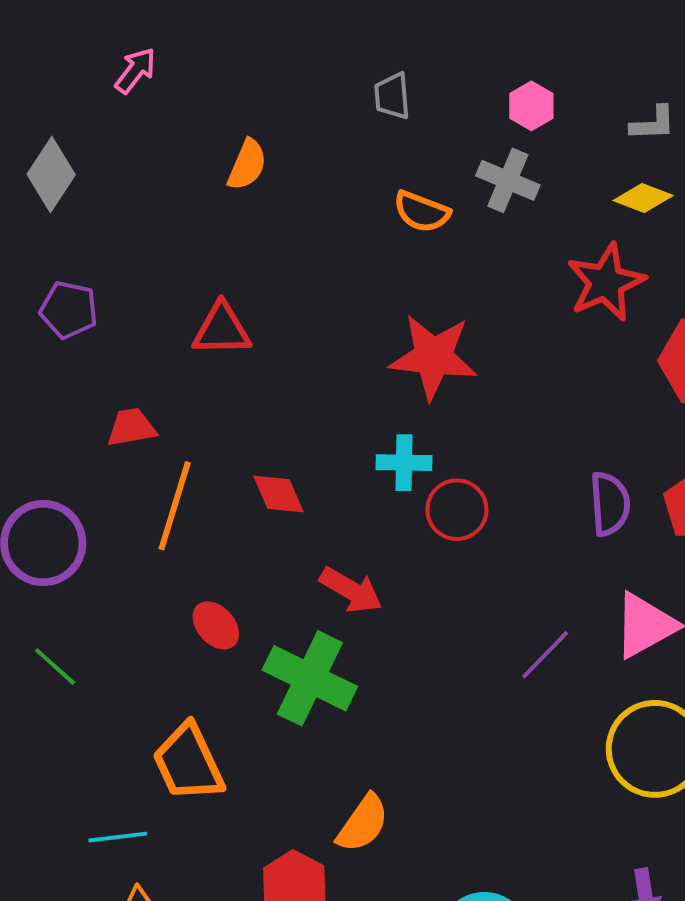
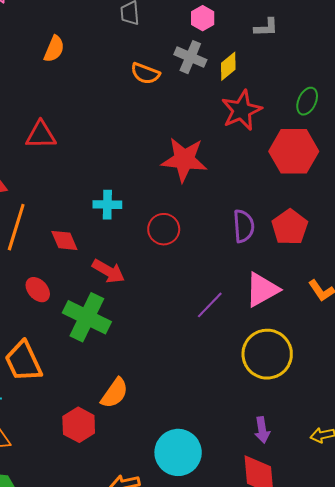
yellow diamond: (643, 198) -> (228, 66), moved, turned -60
red star: (433, 357) -> (184, 159), moved
cyan cross: (404, 463) -> (107, 205), moved
red diamond: (279, 494) -> (64, 240), moved

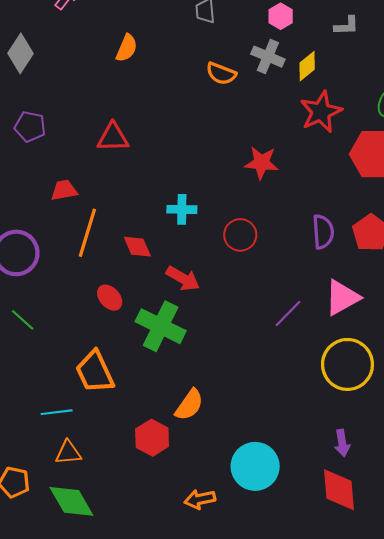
red star: (184, 159) -> (261, 163), size x0.7

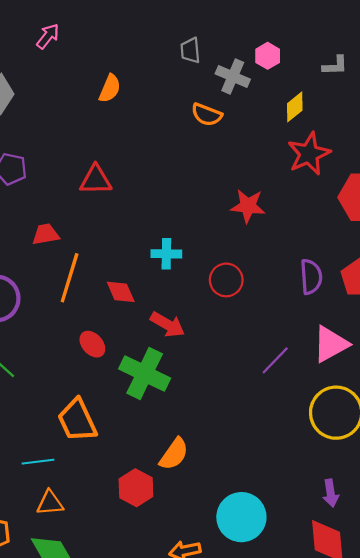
gray cross: (268, 57) -> (233, 77), moved

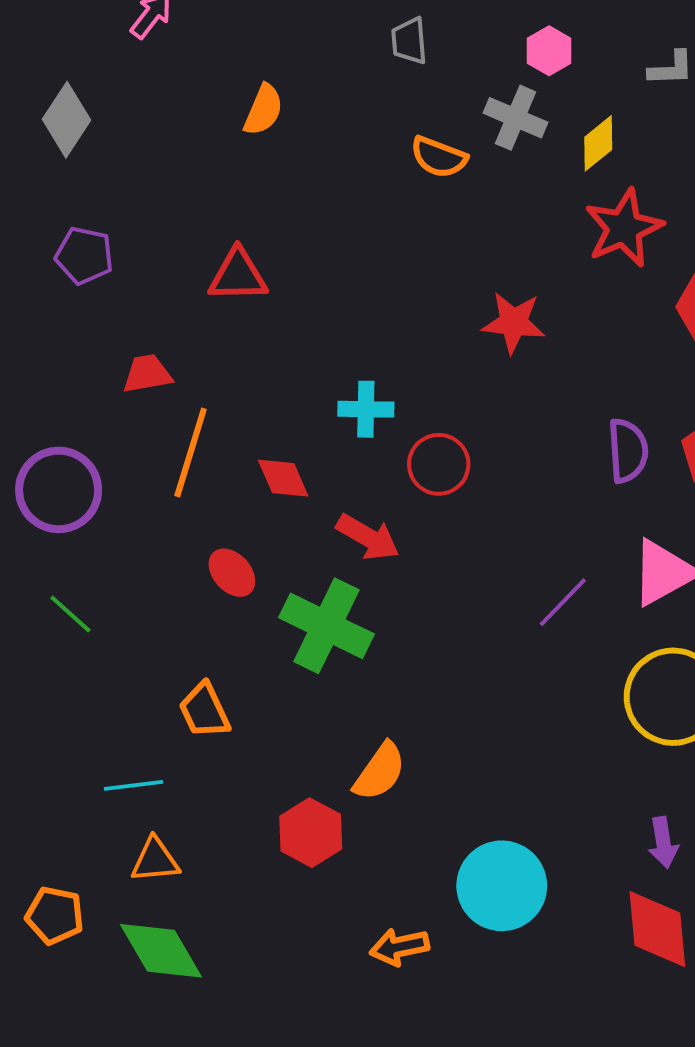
gray cross: (233, 77) -> (516, 118), moved
red circle: (226, 280) -> (439, 464), moved
orange trapezoid: (77, 420) -> (204, 711), size x0.7

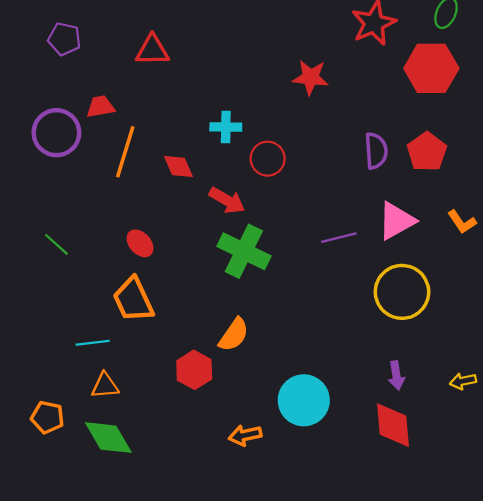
purple circle: (59, 490) -> (56, 133), moved
red ellipse: (232, 573) -> (140, 243), moved
purple line: (563, 602) -> (339, 238), turned 32
green cross: (326, 626) -> (244, 251), moved
orange trapezoid: (204, 711) -> (133, 300), size x1.4

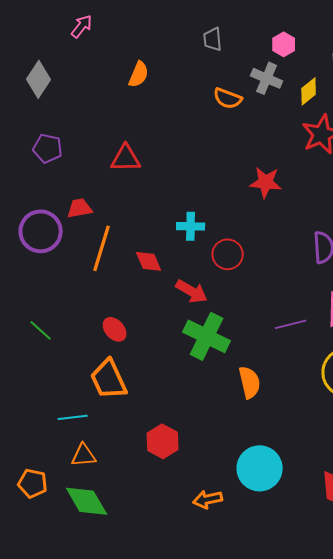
orange semicircle: (234, 335) -> (250, 382), moved, turned -48

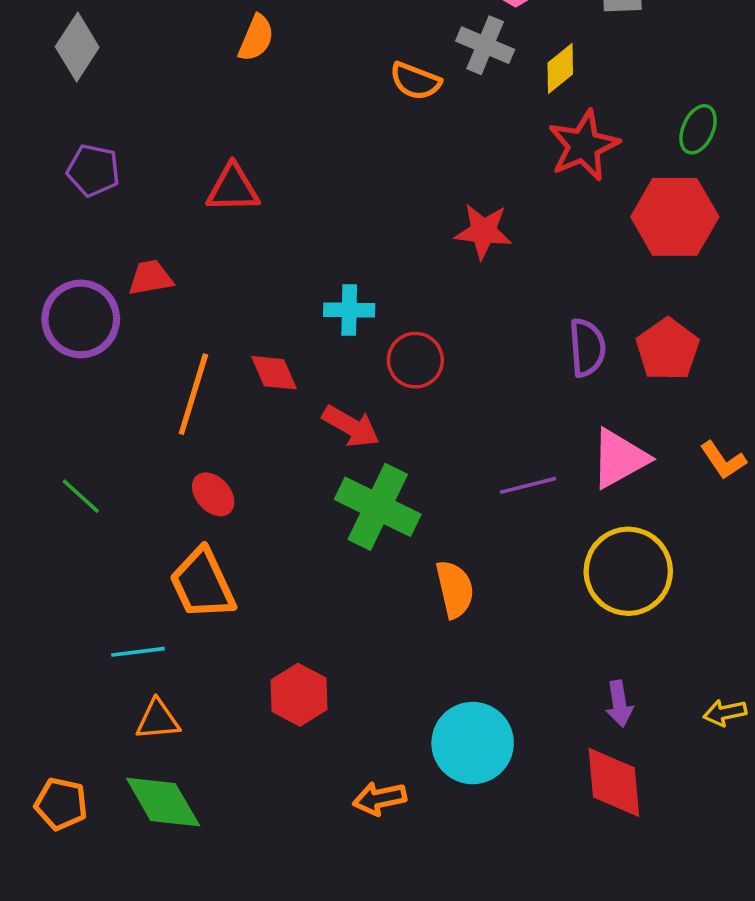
orange line: (102, 248) -> (193, 394), moved
orange pentagon: (33, 483) -> (61, 804), moved

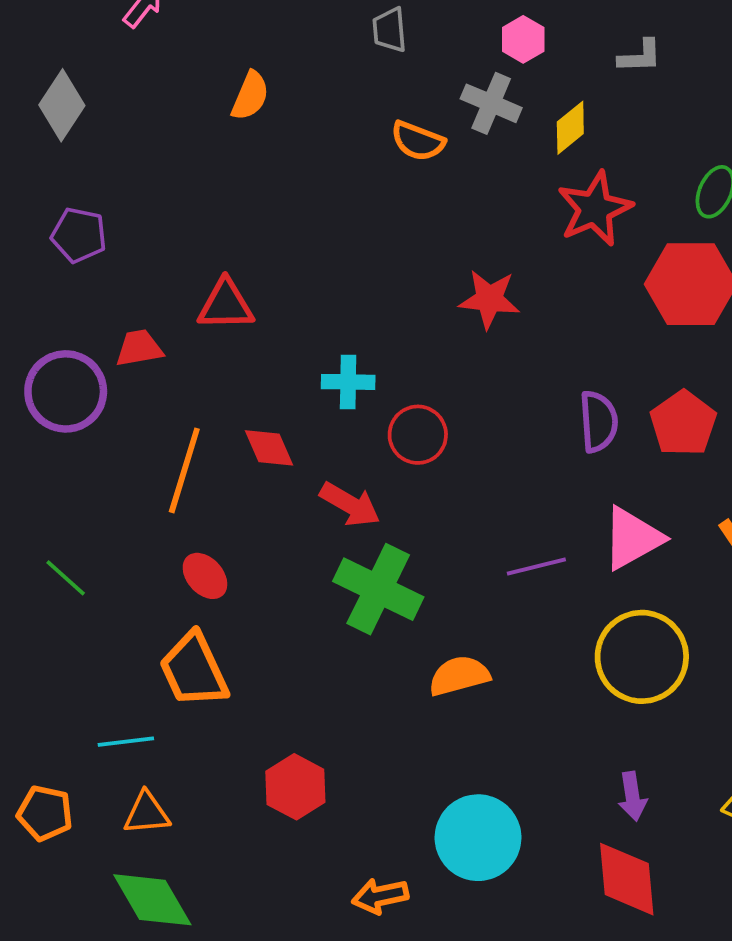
red triangle: (233, 188) -> (226, 305), moved
orange semicircle: (455, 589) -> (459, 676), turned -92
orange pentagon: (61, 804) -> (45, 813), moved

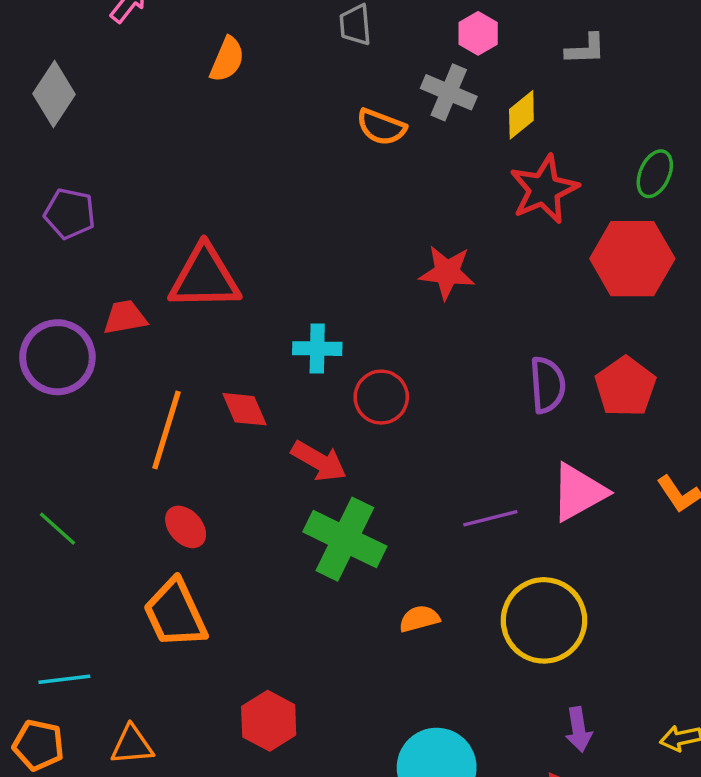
orange semicircle: (250, 96) -> (227, 59), moved
red triangle: (226, 305) -> (205, 278), size x1.4
yellow circle: (642, 657) -> (544, 620), moved
orange semicircle: (459, 676) -> (419, 619), size x0.7
cyan line: (126, 742) -> (64, 679), moved

